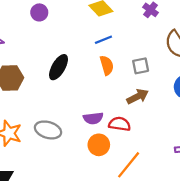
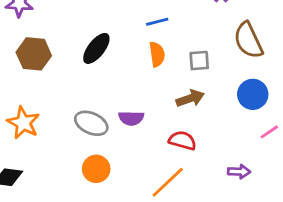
red semicircle: (120, 124) -> (182, 140), moved
gray ellipse: (48, 130) -> (91, 123), moved
orange circle: (99, 145) -> (96, 169), moved

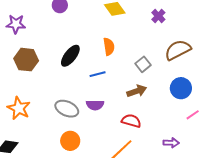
blue line: (157, 22) -> (98, 74), moved
brown semicircle: (248, 40) -> (178, 50), turned 88
orange semicircle: (157, 54) -> (109, 47), moved
gray square: (199, 61) -> (143, 64), turned -35

